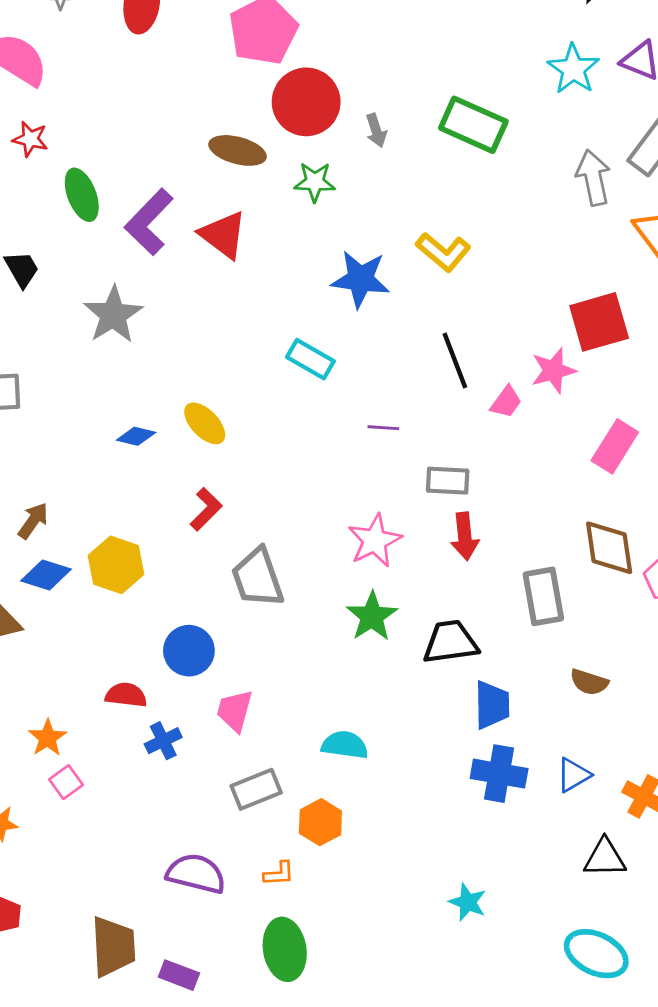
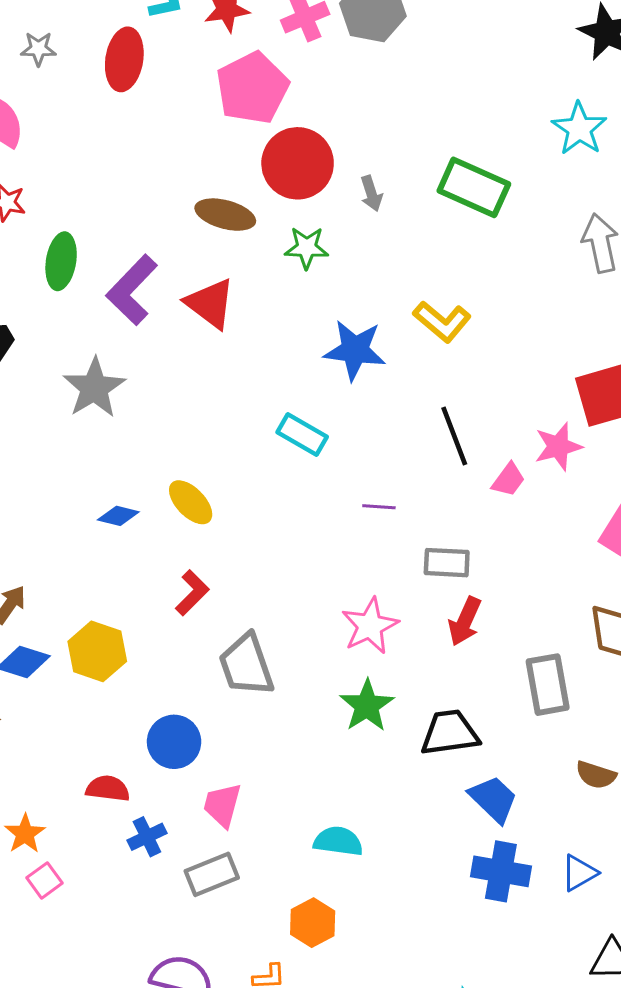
green ellipse: (82, 195) -> (61, 261), turned 30
red arrow: (465, 536) -> (465, 621), turned 30
blue trapezoid: (492, 705) -> (493, 799), turned -45
gray rectangle: (256, 789) -> (212, 874), moved

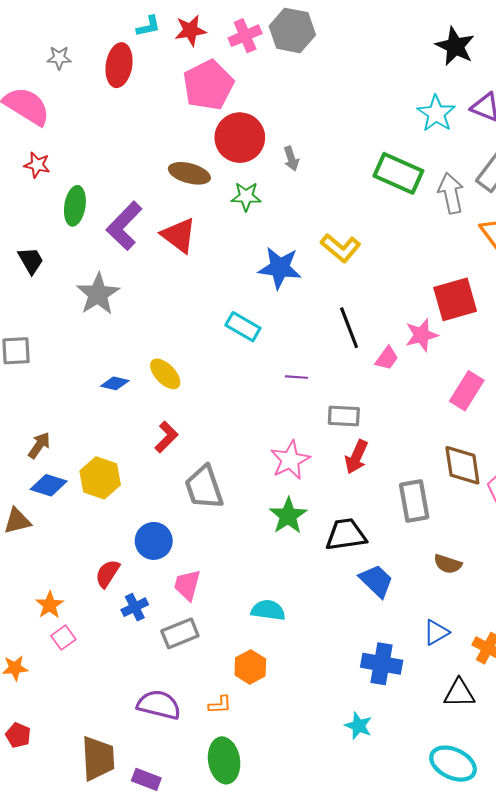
green rectangle: (474, 187) -> (398, 173), moved
red semicircle: (108, 789) -> (107, 573), turned -64
blue cross: (501, 871) -> (382, 664), moved

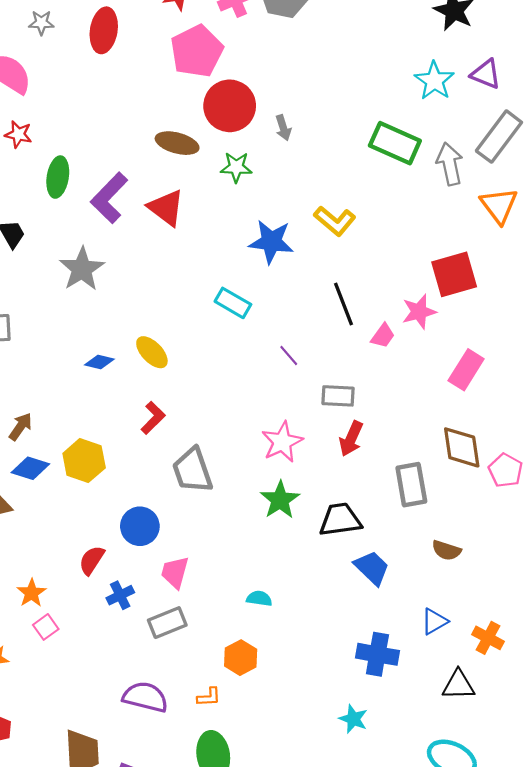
purple line: (297, 377) -> (289, 355), turned 45
cyan semicircle: (268, 610) -> (259, 598), size x0.7

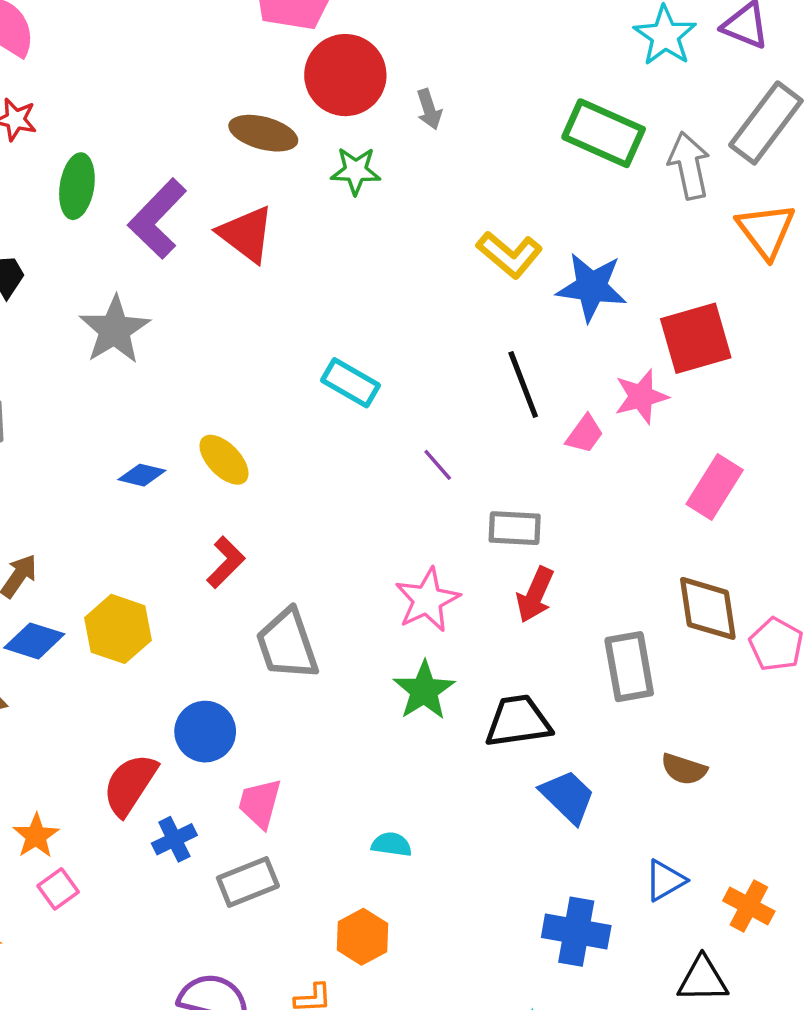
blue star: (271, 242) -> (592, 287), moved
red semicircle: (92, 560) -> (130, 785), size x1.4

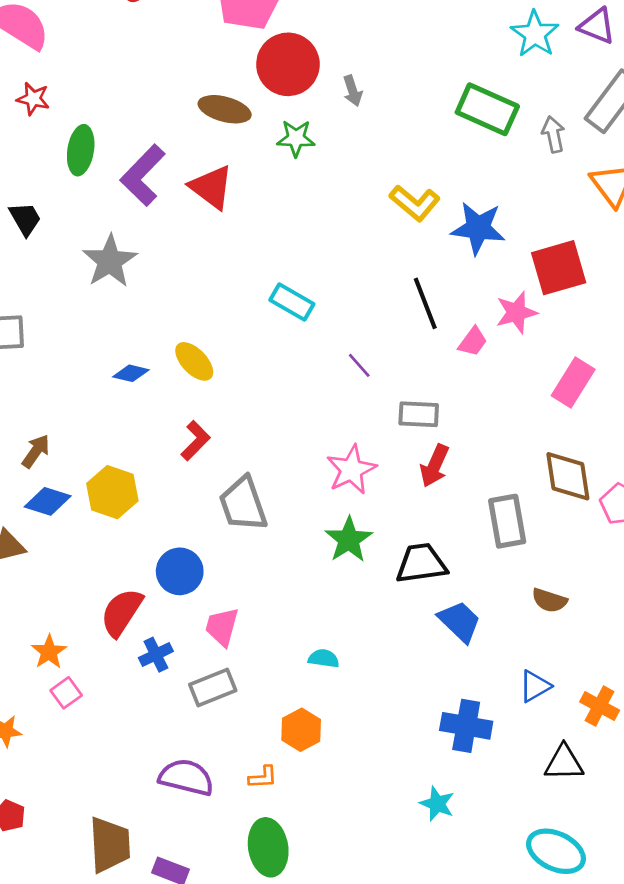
gray arrow: (689, 166) -> (553, 134), size x0.7

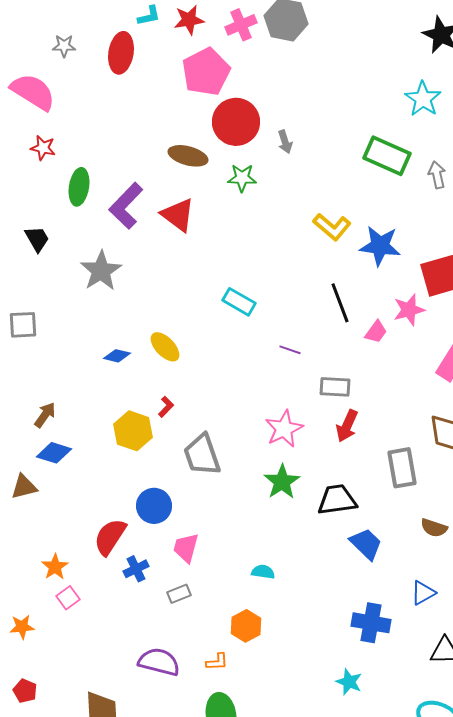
purple line: (359, 365) -> (290, 350), turned -30
red L-shape: (196, 441) -> (166, 407), size x0.7
yellow hexagon: (112, 492) -> (133, 431), moved
gray rectangle: (213, 688) -> (179, 594), size x0.7

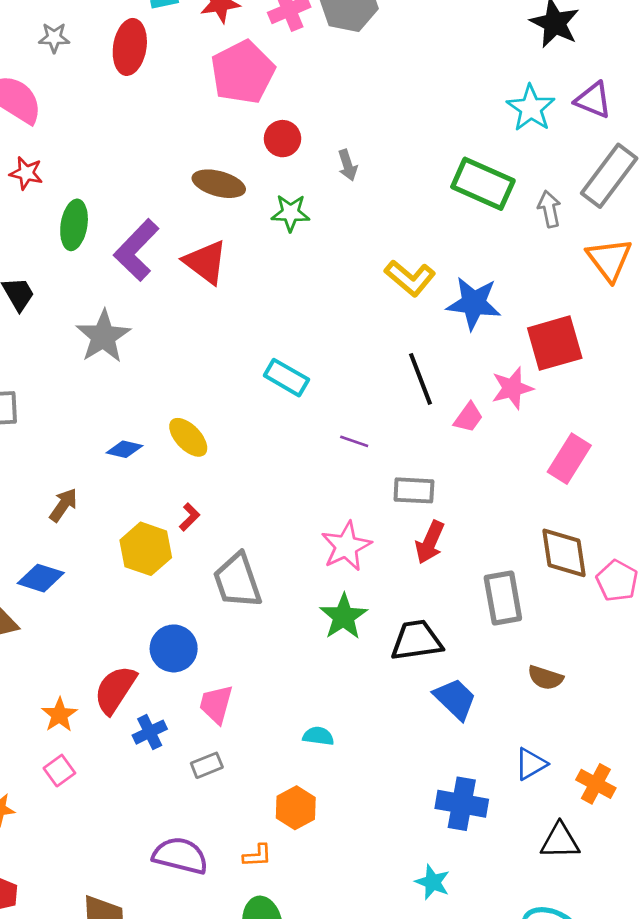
red circle: (236, 122) -> (282, 139), size x0.6
brown arrow: (45, 415) -> (63, 505), moved
orange star: (55, 567) -> (59, 715), moved

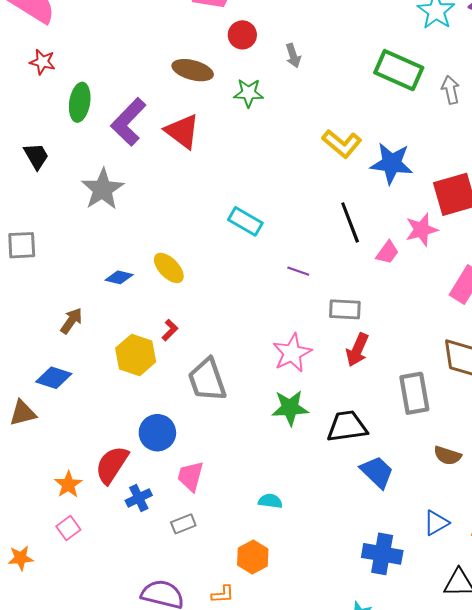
green star: (344, 617) -> (290, 408), turned 30

